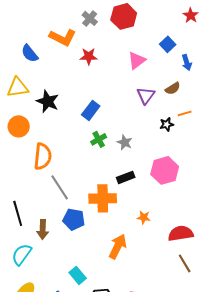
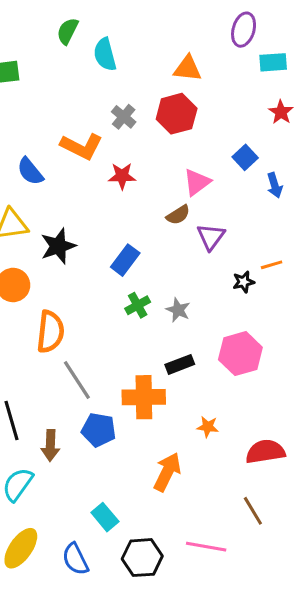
brown semicircle: (173, 88) -> (178, 215), moved
black star: (48, 101) -> (58, 246), turned 30
brown line: (185, 263) -> (253, 511), moved

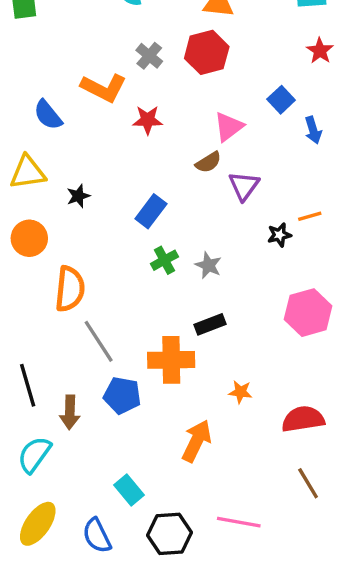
black star: (58, 246) -> (78, 196), size x0.6
pink hexagon: (240, 354) -> (308, 313), moved
brown line: (253, 511) -> (308, 483), moved

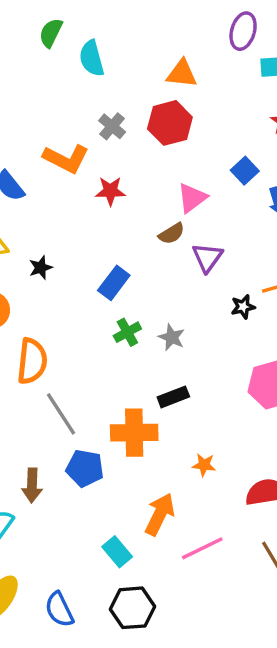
cyan rectangle: (129, 490) -> (117, 552), moved
pink line: (239, 522) -> (202, 548), moved, turned -36

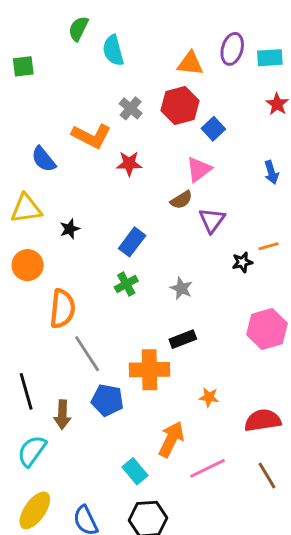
purple ellipse: (243, 31) -> (232, 49), moved
blue square: (245, 171) -> (213, 129), moved
green cross: (127, 332) -> (126, 284), moved

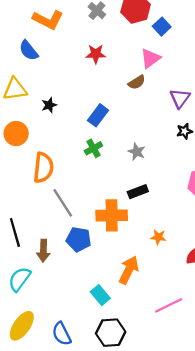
orange L-shape: (91, 136) -> (48, 20), moved
purple triangle: (212, 220) -> (180, 98), moved
pink line: (208, 468) -> (169, 305), moved

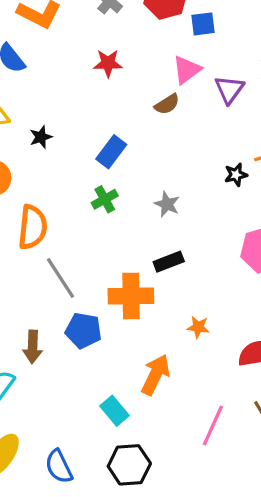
blue square: (162, 27) -> (203, 24), turned 36
purple triangle: (180, 98) -> (229, 89), moved
pink line: (169, 305) -> (213, 426), turned -40

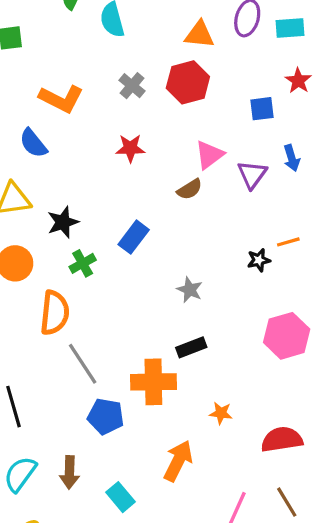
blue square: (203, 24) -> (262, 109), moved
black star: (41, 137) -> (63, 222), size x1.4
green cross: (105, 199) -> (83, 263), moved
brown arrow: (33, 347) -> (69, 472), moved
cyan rectangle: (115, 411) -> (120, 497), moved

